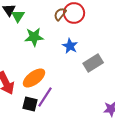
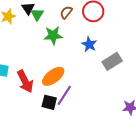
brown semicircle: (60, 14) -> (66, 12), moved

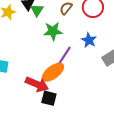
red arrow: (25, 81) -> (37, 84), moved, turned -40
purple line: (64, 95) -> (64, 56), moved

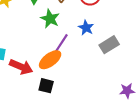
green star: (53, 31) -> (50, 19), turned 30
red arrow: (37, 84) -> (21, 67), moved

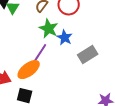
green star: (50, 19) -> (49, 29), moved

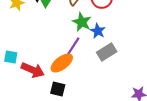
gray rectangle: (88, 55) -> (107, 52), moved

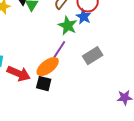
blue star: (98, 31) -> (84, 17), moved
black square: (58, 89) -> (44, 84), moved

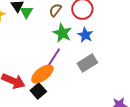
blue star: (84, 17) -> (85, 35), moved
black square: (44, 84) -> (38, 91), turned 35

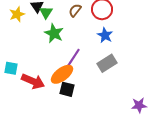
green star: (62, 33) -> (54, 33), moved
black square: (38, 91) -> (67, 89), moved, turned -35

